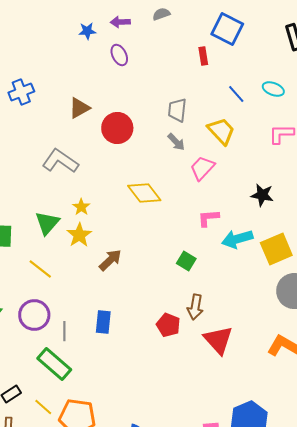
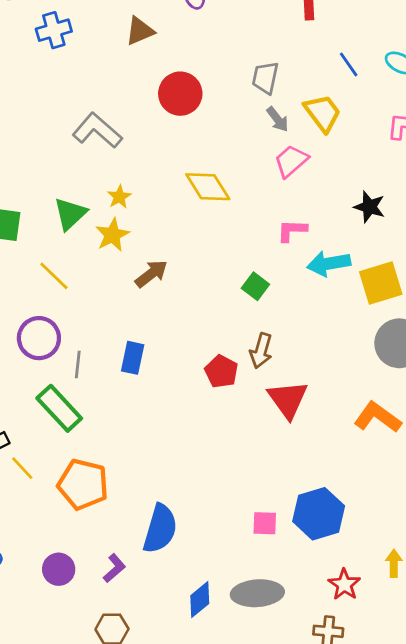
brown triangle: (79, 108) -> (140, 31), moved
gray arrow: (176, 142) -> (277, 119), moved
yellow line: (43, 407) -> (22, 468), moved

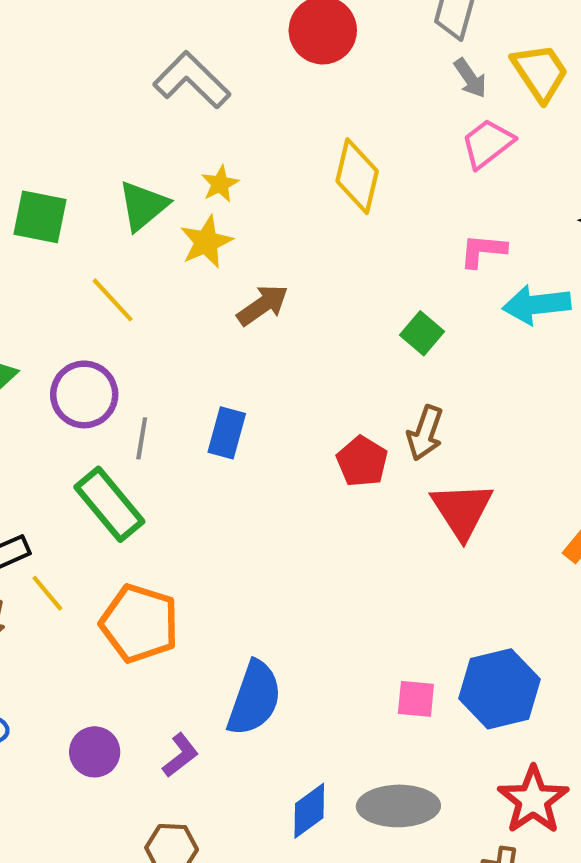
yellow diamond: (208, 187) -> (357, 176), turned 42
red star: (344, 584) -> (533, 800), size x1.4

